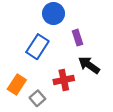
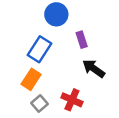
red cross: (64, 80) -> (72, 100), moved, turned 36
orange rectangle: (17, 85) -> (31, 79), moved

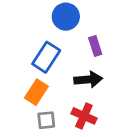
black arrow: (94, 69) -> (88, 80), moved, turned 140
gray square: (39, 103) -> (46, 120), turned 35

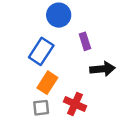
black arrow: (88, 80) -> (103, 69), moved
orange rectangle: (36, 92) -> (47, 83), moved

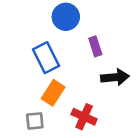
blue rectangle: (41, 51) -> (46, 58), turned -60
gray square: (41, 108) -> (35, 121), moved

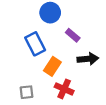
purple rectangle: (95, 46) -> (73, 35), turned -32
orange rectangle: (53, 93) -> (52, 66), moved

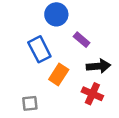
red cross: (64, 89) -> (92, 94), moved

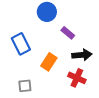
blue rectangle: (39, 49) -> (21, 44), moved

